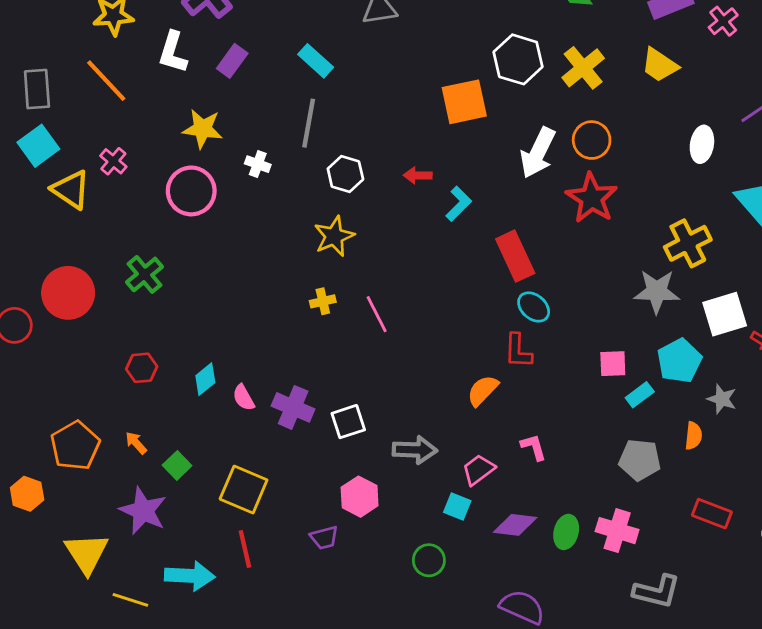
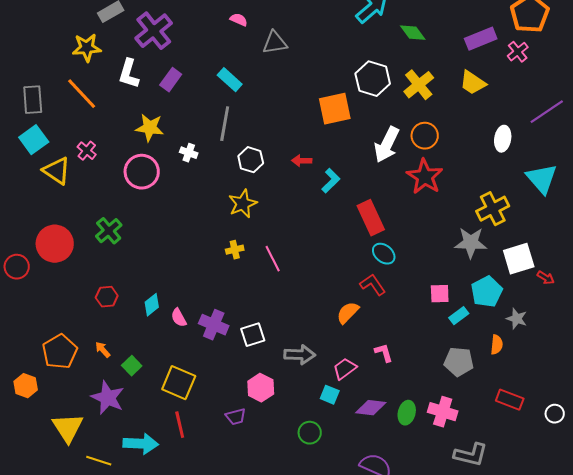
red L-shape: (518, 351) -> (373, 285), turned 144

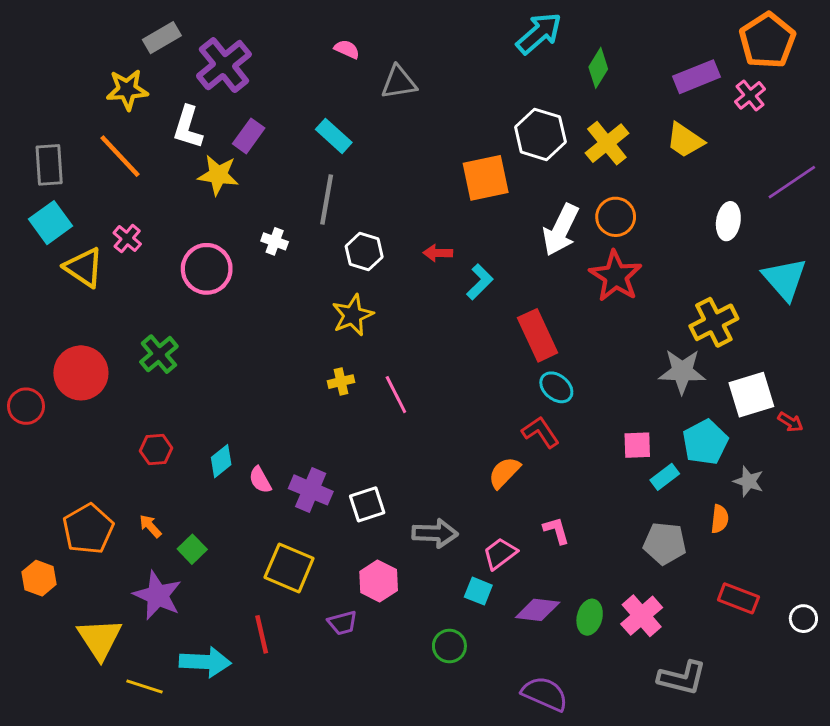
green diamond: (413, 33) -> (598, 68), turned 68
yellow star: (150, 128) -> (218, 175), moved
yellow square: (179, 383) -> (289, 568), moved
pink cross: (443, 412) -> (642, 616), turned 32

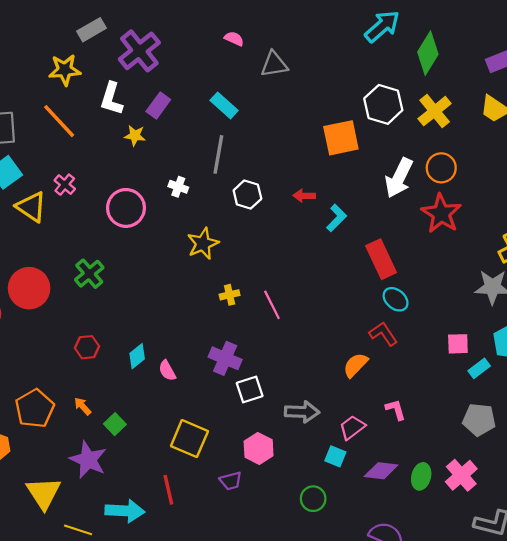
green diamond: (598, 68) -> (428, 53), size x1.4
yellow star: (218, 175) -> (135, 136), size x0.7
yellow star: (353, 315) -> (203, 244), moved
purple cross: (311, 490) -> (225, 358), moved

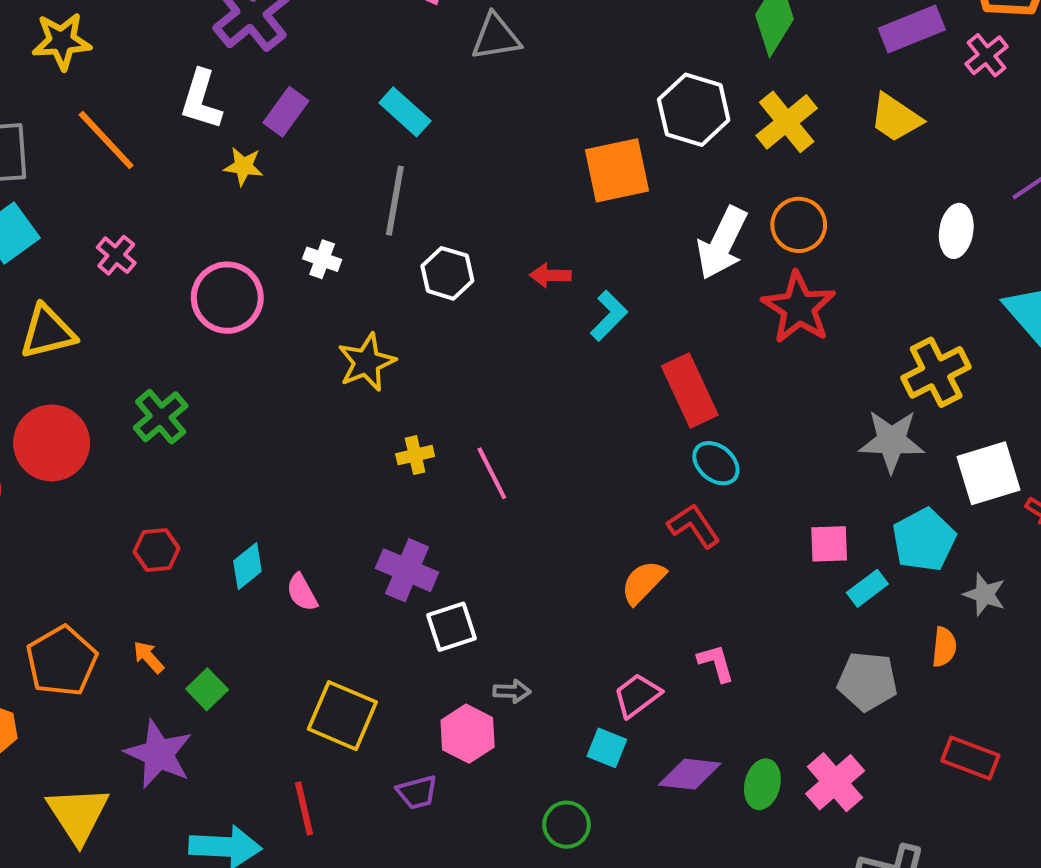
yellow star: (65, 70) -> (62, 41), moved
yellow triangle: (31, 207) -> (48, 332), moved, turned -48
gray arrow: (302, 412) -> (512, 691), moved, size x0.6

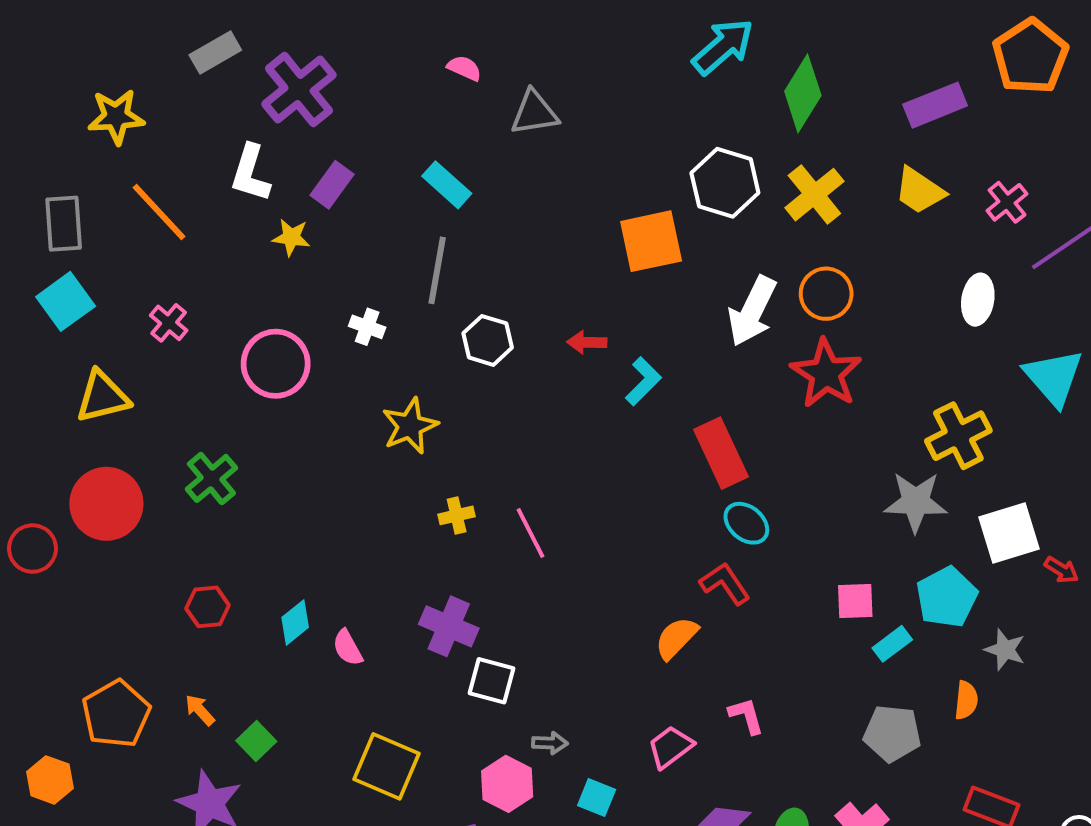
pink cross: (987, 55) -> (1007, 202), moved
white square: (451, 627) -> (492, 681), turned 33
cyan square: (607, 748) -> (597, 797), moved

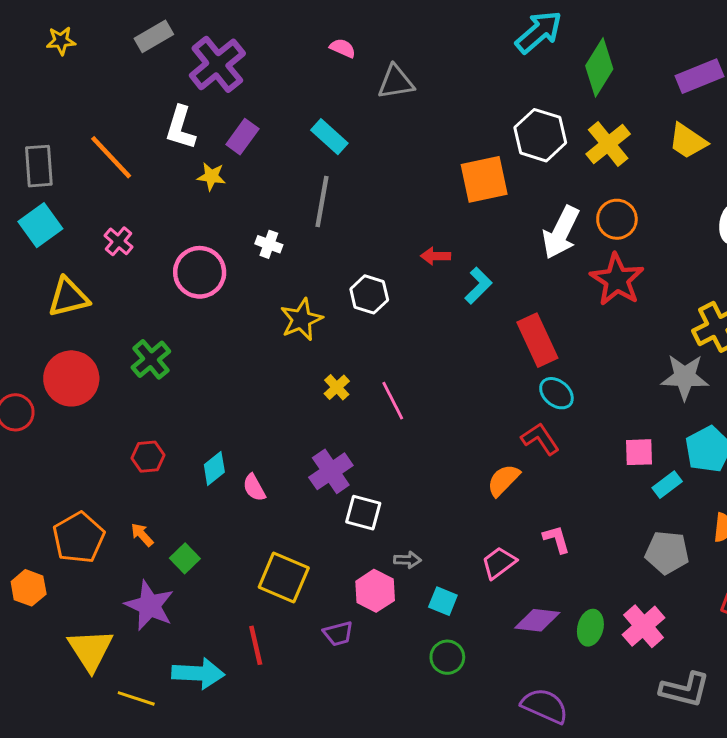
yellow star: (116, 117) -> (61, 41), moved, size x0.7
white hexagon: (488, 340) -> (369, 294), moved
yellow cross: (457, 515) -> (337, 387), turned -30
purple cross: (449, 626) -> (331, 471), turned 33

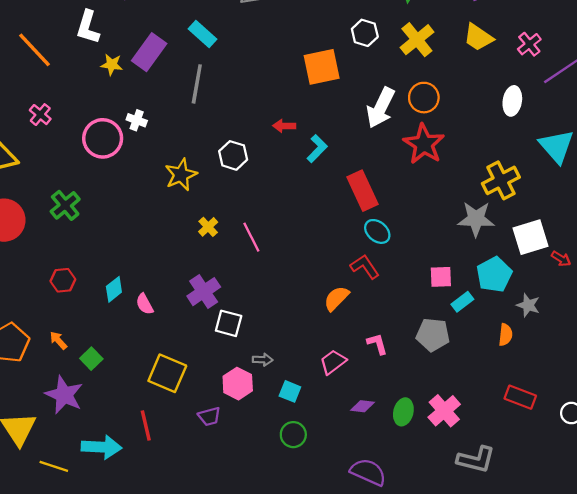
white hexagon: (540, 135) -> (365, 33), size x0.7
purple rectangle: (242, 137) -> (149, 52), moved, size x1.4
white cross: (269, 244) -> (137, 120), moved
gray pentagon: (667, 552) -> (433, 335), moved
purple diamond: (537, 620) -> (363, 406), size x0.7

